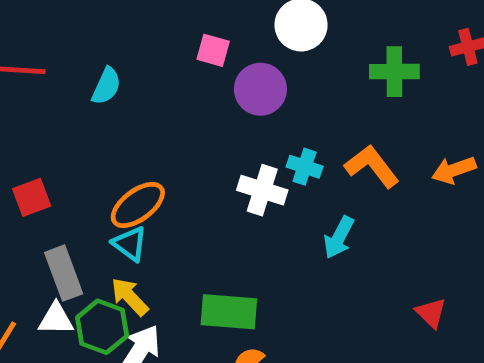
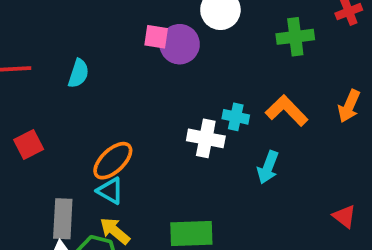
purple circle: (260, 89) -> (180, 44), moved
orange arrow: (454, 170) -> (349, 106), turned -40
red square: (32, 197) -> (29, 144), moved
gray rectangle: (64, 273) -> (63, 219), turned 30

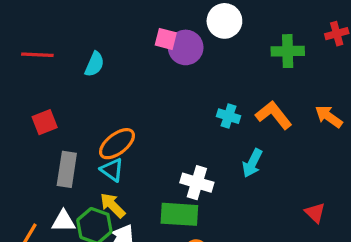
orange arrow: (349, 106) -> (329, 117), turned 96
white cross: (206, 138) -> (197, 183), moved
gray rectangle: (63, 219) -> (67, 169), moved

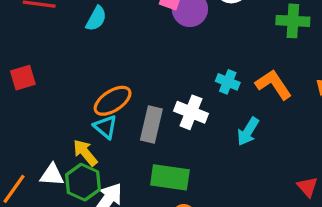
red square: (45, 122) -> (23, 78), moved
gray rectangle: (67, 169) -> (151, 125), moved
white cross: (197, 183) -> (191, 112), moved
yellow arrow: (113, 205) -> (85, 153), moved

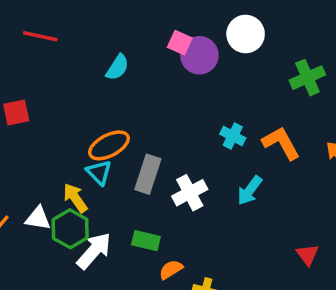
cyan semicircle: (96, 18) -> (117, 67), moved
green cross: (293, 21) -> (307, 78), turned -32
white cross: (191, 112) -> (190, 193), moved, turned 36
green rectangle: (170, 177) -> (146, 241), moved, size x0.7

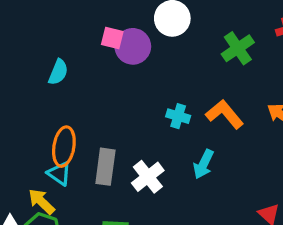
orange ellipse: (109, 145) -> (64, 147), turned -42

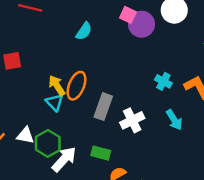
cyan arrow: (203, 164) -> (174, 120), turned -70
cyan triangle: (59, 174) -> (55, 102), moved
yellow arrow: (42, 202) -> (57, 85), moved

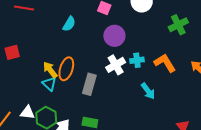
purple circle: (142, 24) -> (114, 36), moved
cyan cross: (163, 81) -> (137, 60), turned -32
white cross: (132, 120) -> (116, 65), moved

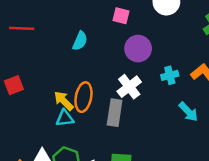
white cross: (116, 65) -> (129, 87), moved
cyan triangle: (49, 84) -> (65, 118), turned -42

